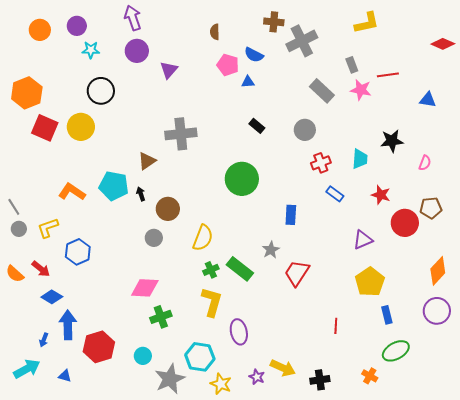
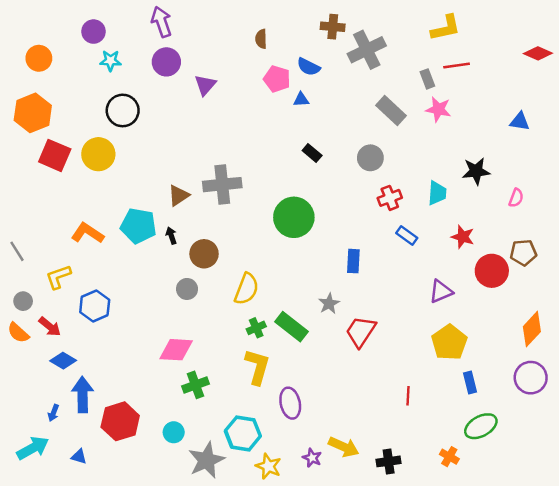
orange circle: (40, 30) -> (39, 58), moved
red line: (388, 75) -> (457, 66), moved
gray cross: (181, 134) -> (222, 185), moved
gray circle: (19, 229) -> (23, 301), moved

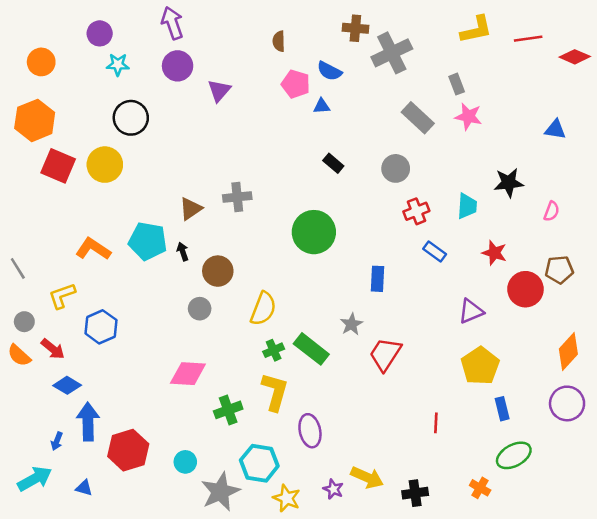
red line: (457, 66) -> (528, 39), moved
gray cross: (222, 185) -> (237, 197), size x0.7
green cross: (196, 385) -> (228, 410), moved

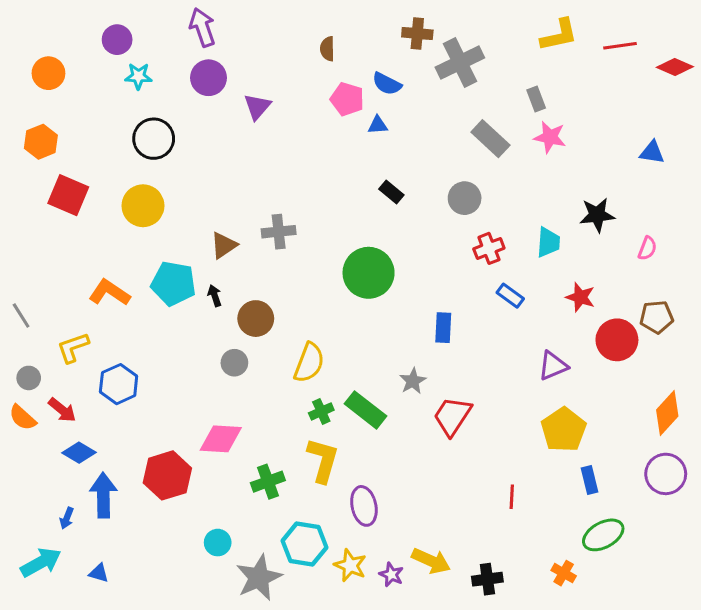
orange hexagon: (35, 120) -> (41, 142), size x0.7
yellow circle: (105, 165) -> (143, 206), moved
red hexagon: (128, 450) -> (167, 475), moved
yellow star: (287, 498) -> (350, 565), moved

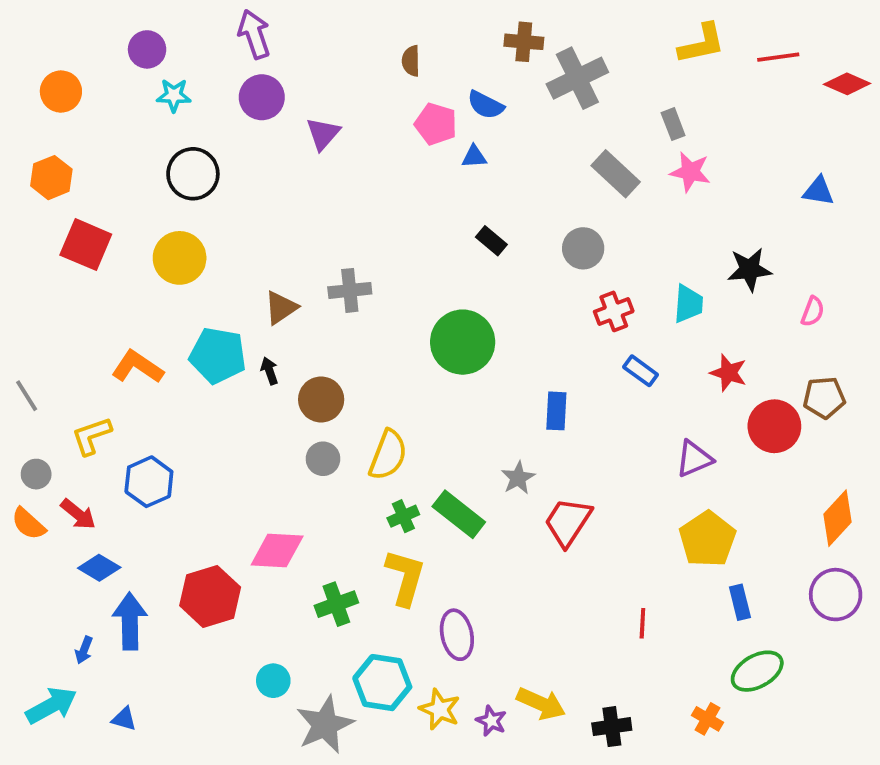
gray circle: (234, 363) -> (323, 459), moved

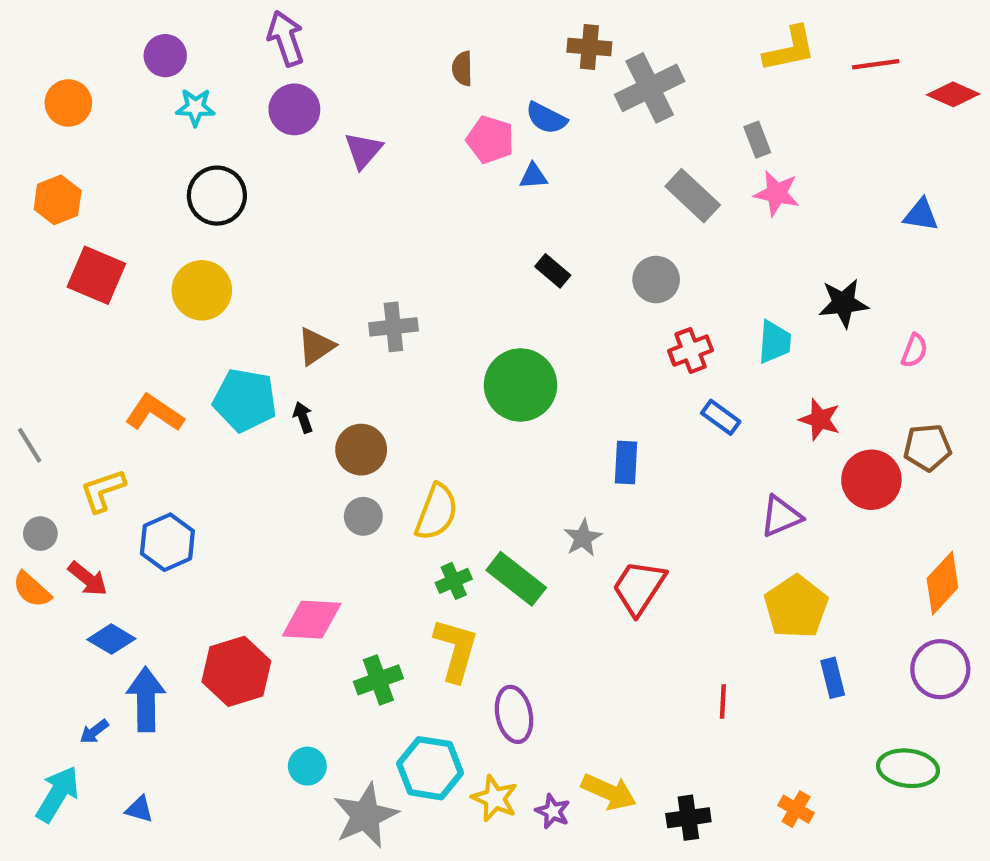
blue arrow: (84, 650) -> (94, 732), turned 32
green ellipse: (757, 671) -> (908, 768), moved, turned 36
cyan arrow: (51, 705) -> (58, 794), turned -30

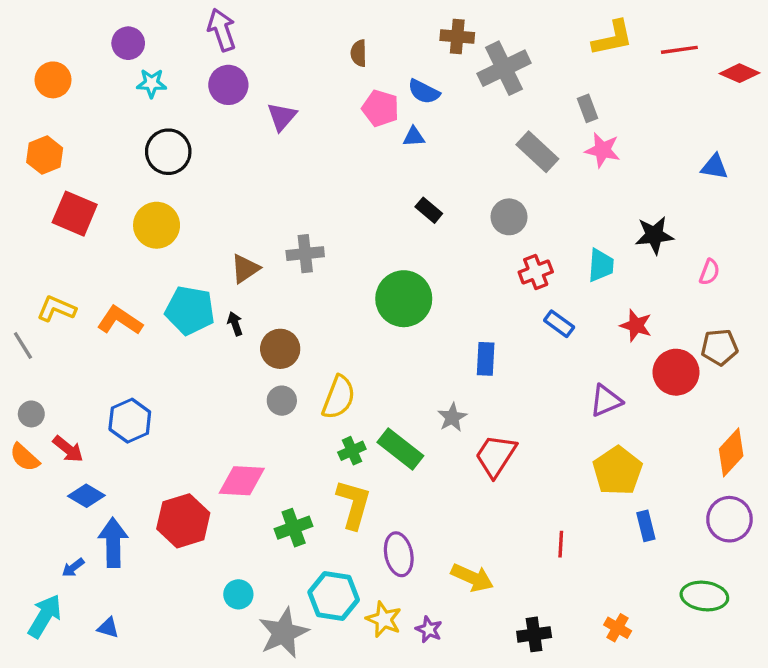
yellow L-shape: (103, 491) -> (56, 309), moved, turned 42
yellow arrow: (609, 792) -> (472, 578), moved

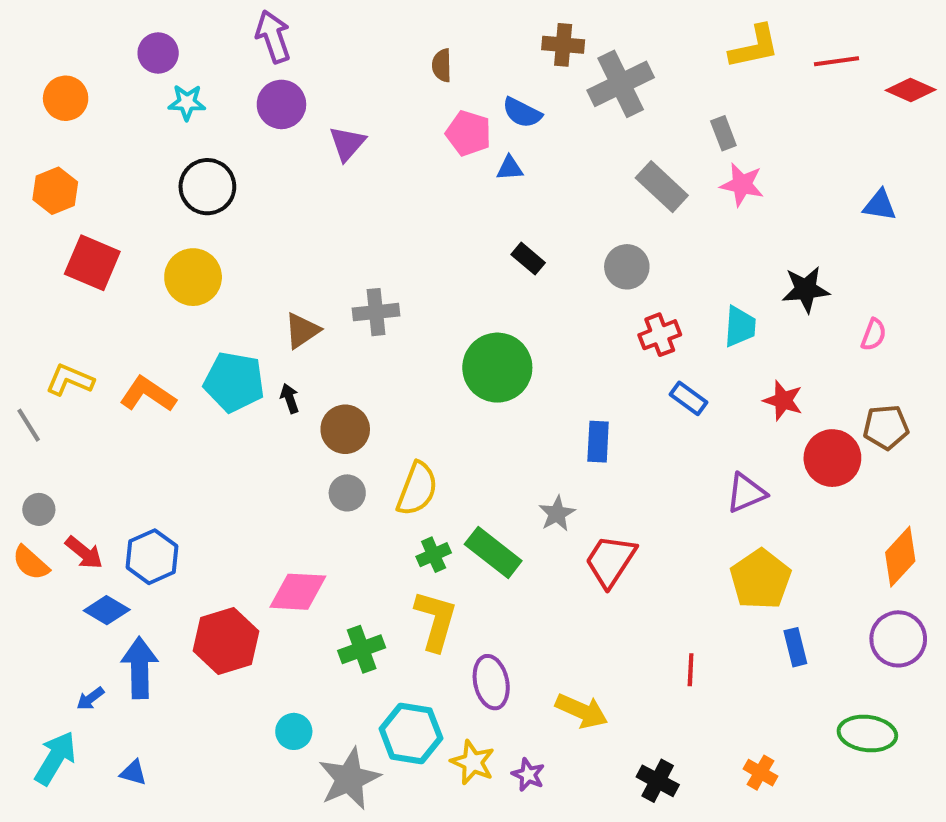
blue hexagon: (130, 421) -> (152, 557), moved
black cross: (534, 634) -> (658, 781), turned 36

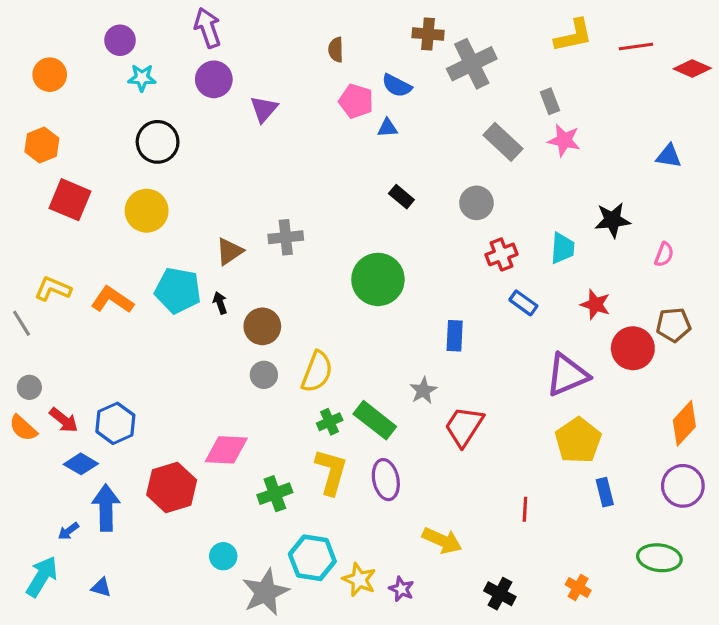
purple triangle: (746, 493) -> (567, 375), size x1.4
purple ellipse: (491, 682) -> (386, 480), moved

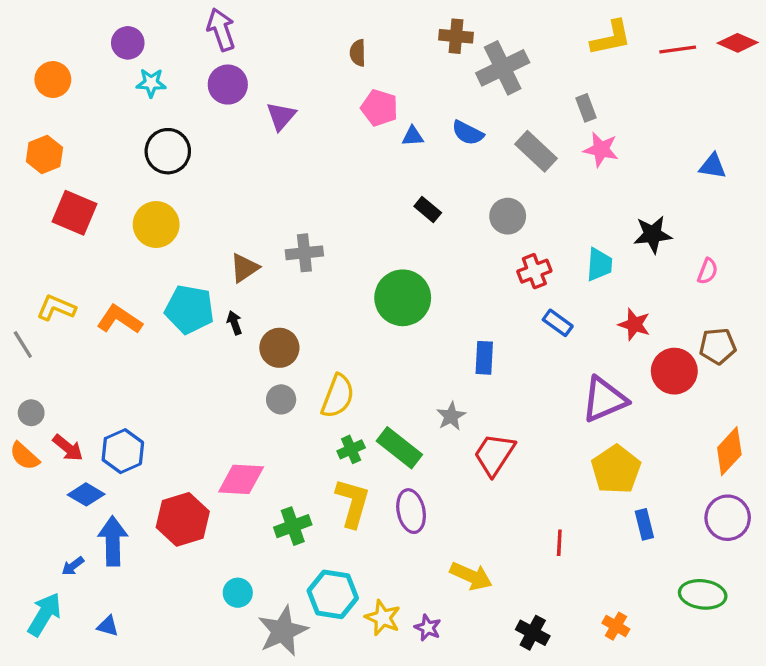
red diamond: (692, 68) -> (738, 43), moved
blue semicircle: (397, 86) -> (468, 133), moved

